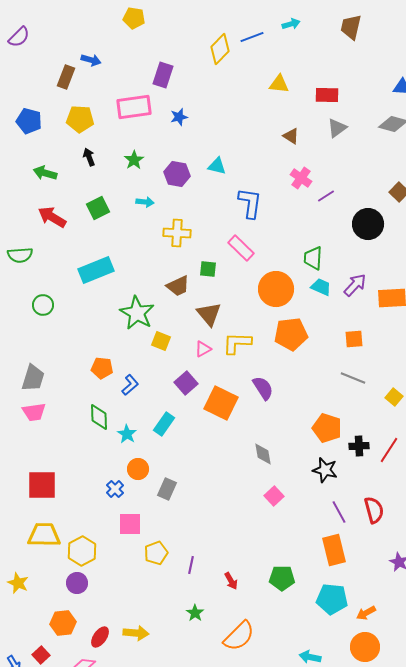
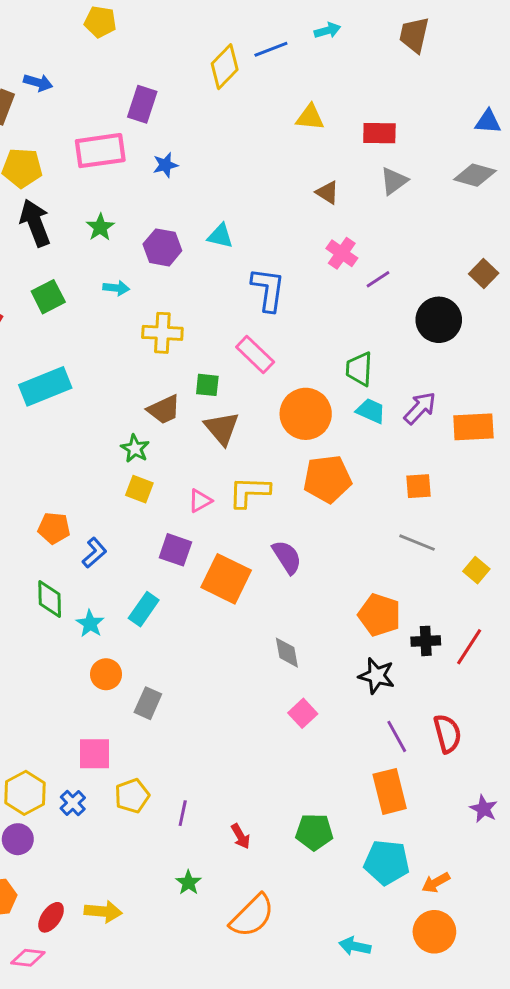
black arrow: (89, 157) -> (35, 223), size x1.8
green star: (137, 313) -> (135, 449), moved, size x0.6
brown triangle: (209, 314) -> (222, 428), moved
purple square: (186, 383) -> (175, 550), turned -30
blue cross: (115, 489) -> (73, 803), moved

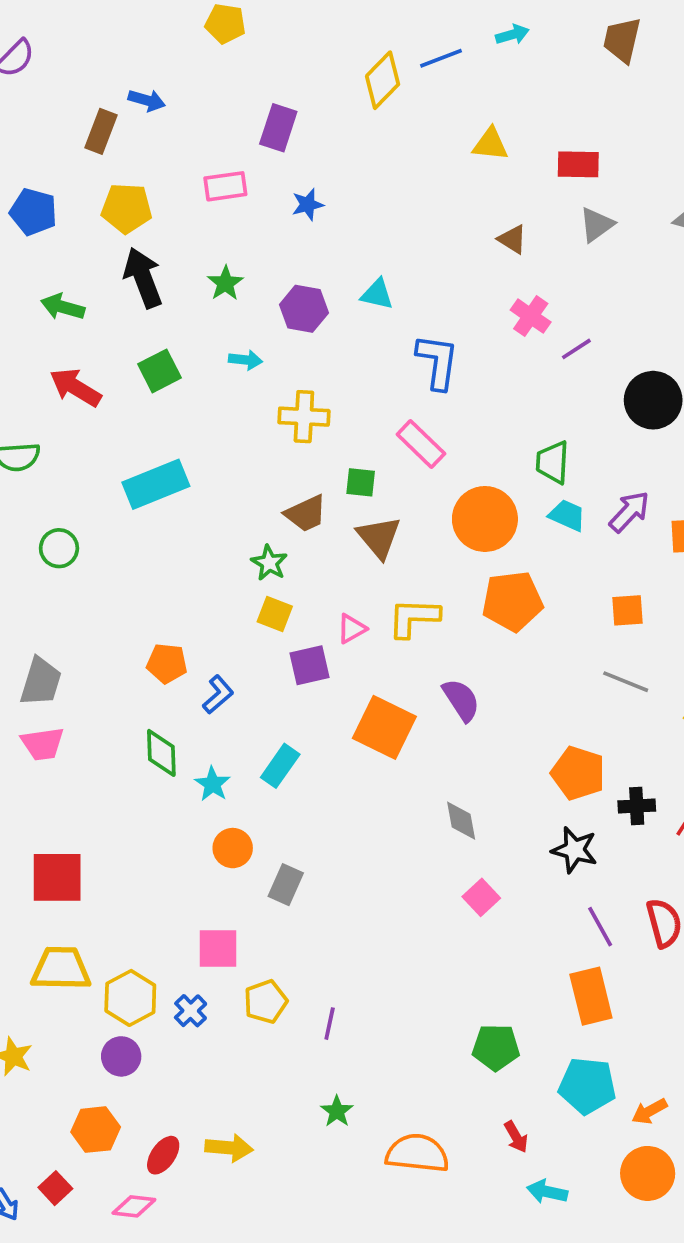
pink rectangle: (100, 151) -> (225, 186), size x0.7
purple square: (175, 550) -> (309, 665), moved, turned -32
red arrow: (241, 836) -> (516, 1137), moved
orange semicircle: (252, 916) -> (417, 1153), turned -129

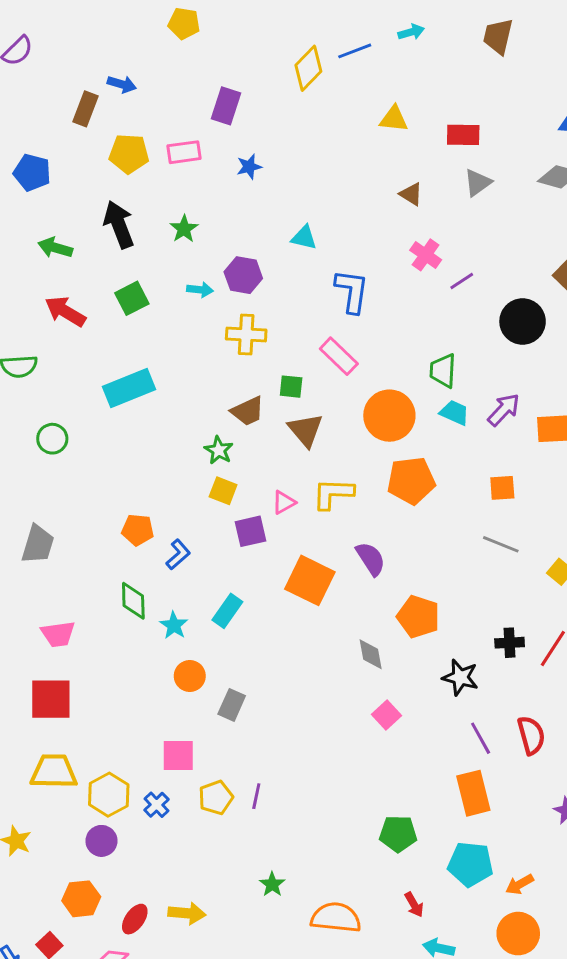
yellow pentagon: (127, 208) -> (129, 154), moved
purple hexagon: (304, 309) -> (243, 275), moved
pink trapezoid: (43, 744) -> (58, 634), moved
orange pentagon: (578, 773) -> (418, 617), moved
purple line: (330, 1024) -> (256, 796), moved

